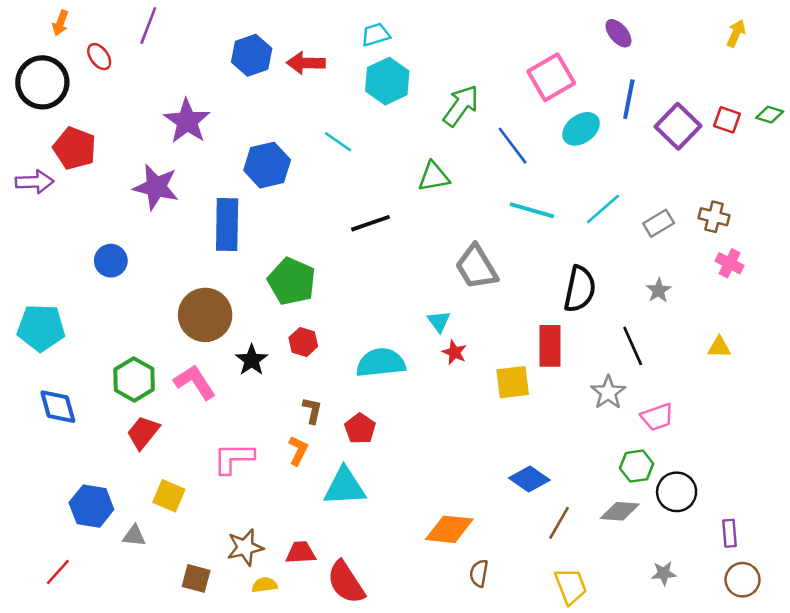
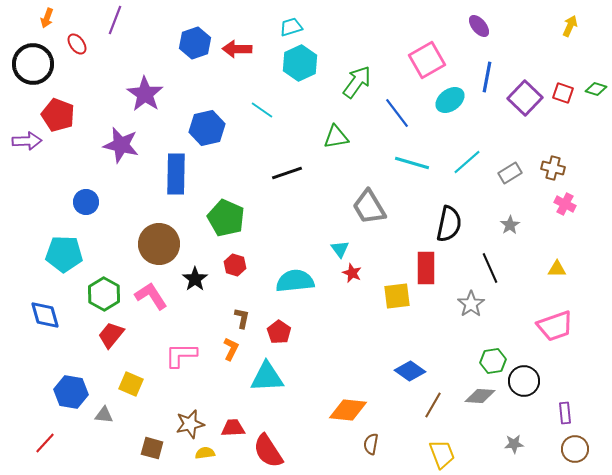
cyan pentagon: (41, 328) -> (64, 254), moved
pink trapezoid: (657, 417) -> (555, 326), moved, size x1.4

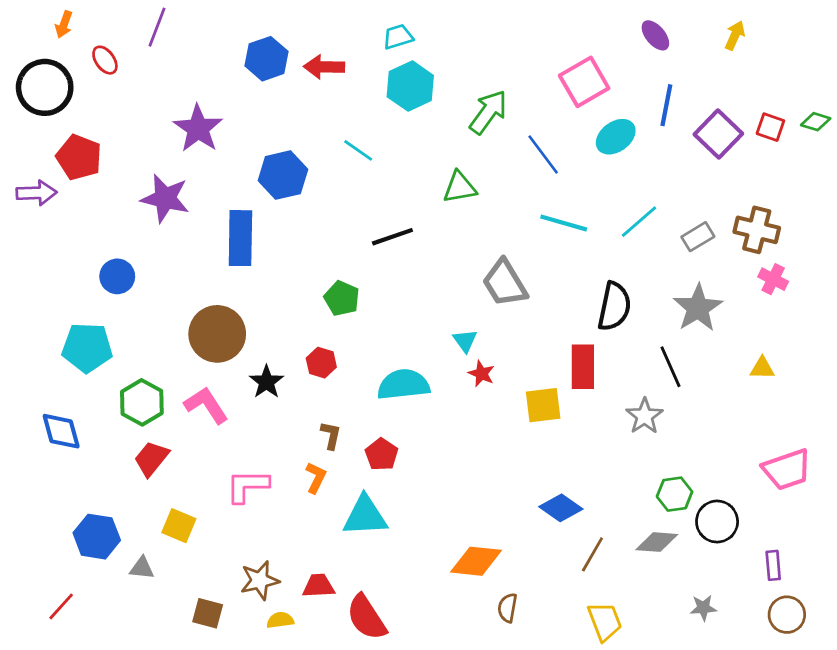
yellow arrow: (570, 26) -> (735, 35), moved
brown cross: (553, 168) -> (757, 230), size x1.4
green pentagon: (226, 218) -> (342, 298), moved, size x0.7
gray star: (510, 225) -> (698, 308), size x1.8
pink trapezoid: (555, 326) -> (787, 469), moved

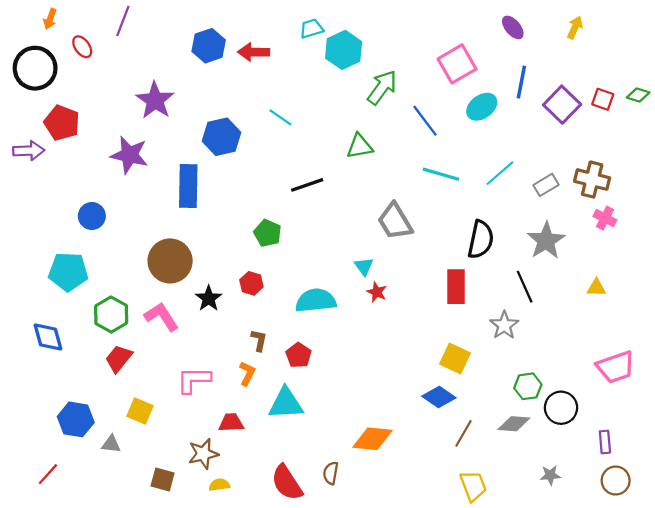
cyan hexagon: (410, 86) -> (344, 50), moved
yellow square: (543, 405) -> (455, 358), moved, turned 32
red trapezoid: (319, 586) -> (231, 423), moved
brown semicircle: (508, 608) -> (331, 473), moved

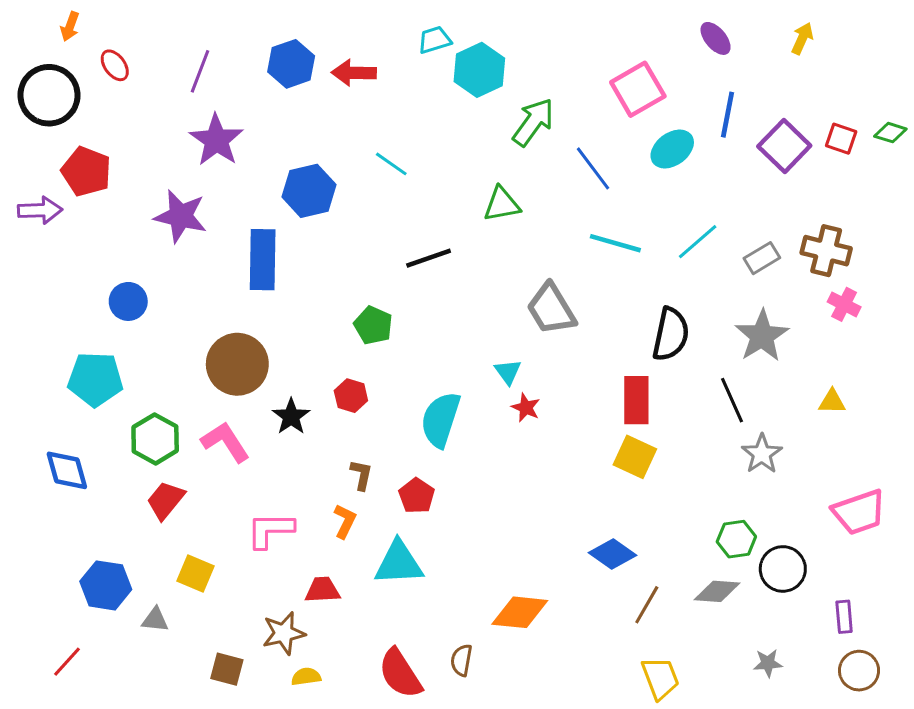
purple line: (123, 21) -> (200, 71), moved
cyan semicircle: (316, 301) -> (441, 420), turned -66
gray star: (504, 325) -> (762, 454), moved
yellow square: (455, 358) -> (635, 457), moved

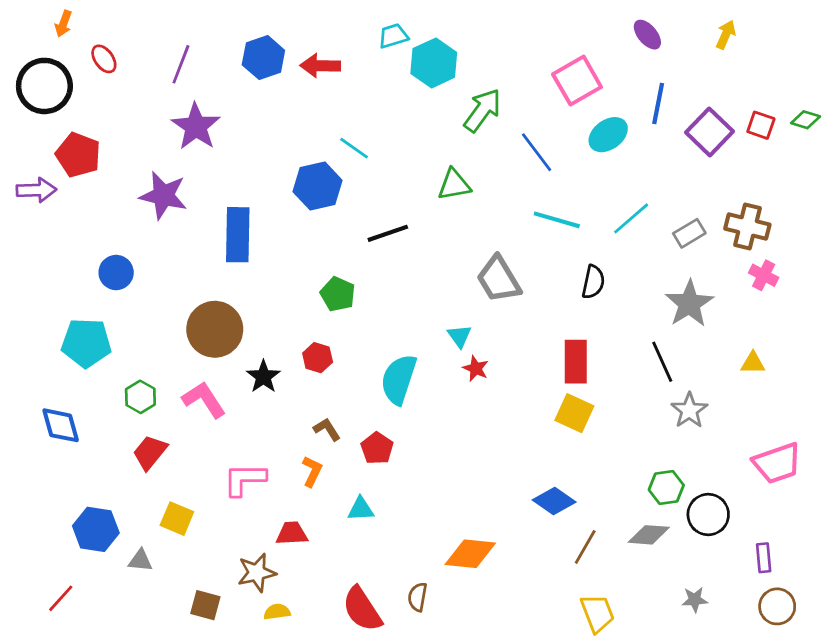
blue hexagon: (309, 191) -> (318, 186), moved
black semicircle: (671, 334) -> (593, 282), moved, size x0.7
green hexagon: (155, 439) -> (140, 397), size x0.7
brown L-shape: (361, 475) -> (327, 429), turned -44
cyan triangle: (399, 563) -> (361, 509), size x0.6

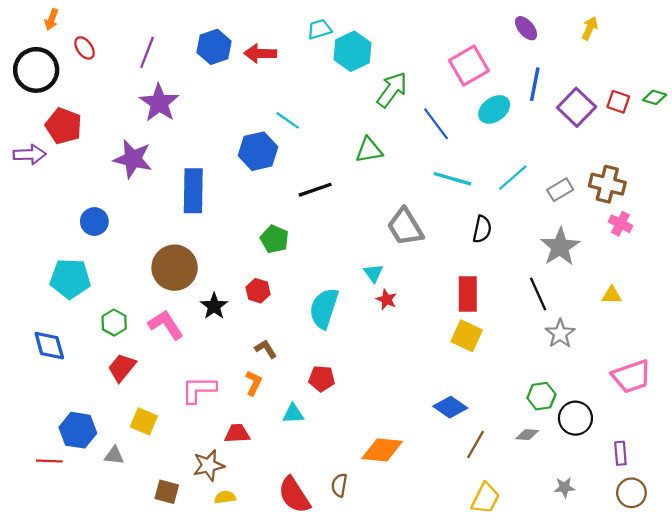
red pentagon: (377, 448) -> (322, 379), moved, turned -30
gray diamond: (649, 535) -> (527, 435), size x0.7
red line: (61, 598) -> (49, 461), moved, turned 50
yellow trapezoid: (597, 613) -> (485, 498), turned 48

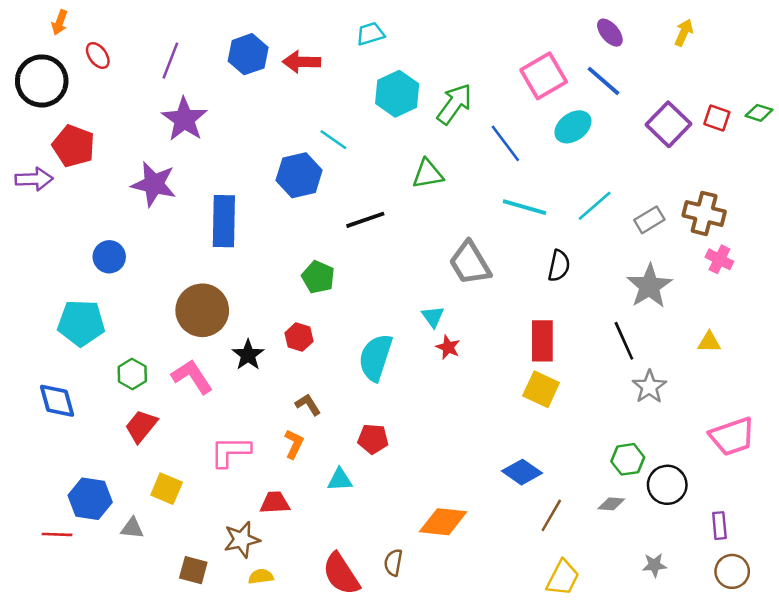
cyan hexagon: (352, 51) -> (397, 94), moved
blue line: (535, 84) -> (604, 81), moved, turned -60

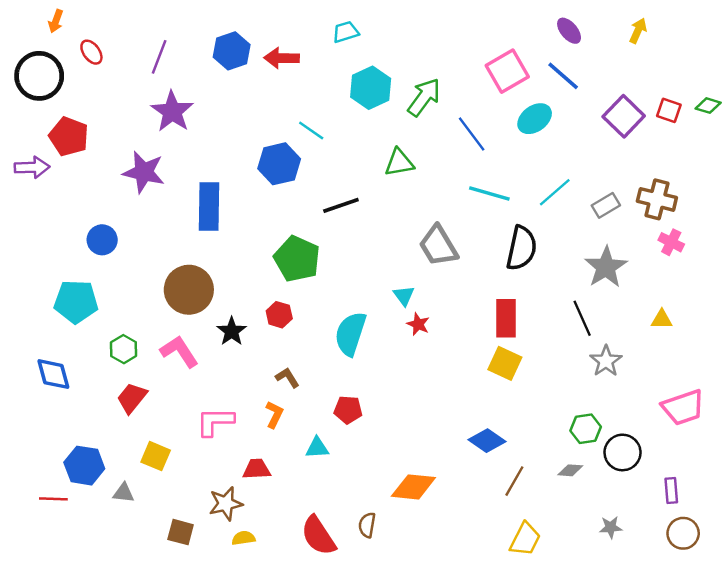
black semicircle: (559, 266) -> (522, 248), size x1.5
green pentagon: (318, 277) -> (297, 259), size x1.5

